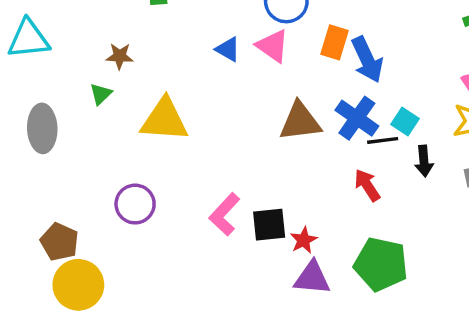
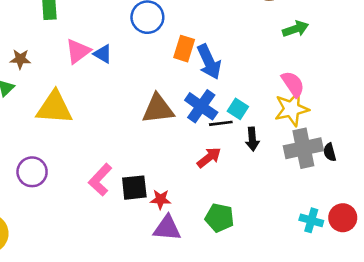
pink triangle: (273, 46) -> (78, 51), moved, turned 48
red arrow: (367, 185) -> (209, 157), turned 85
red star: (304, 240) -> (161, 199), turned 30
green pentagon: (381, 264) -> (220, 218), size x0.7

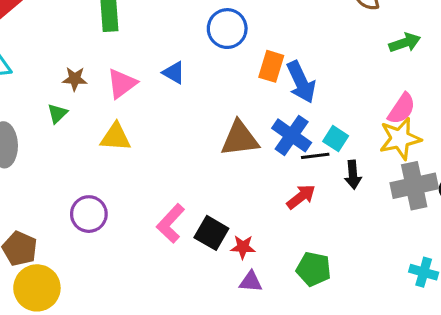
pink triangle: (78, 51) -> (122, 84), moved
pink semicircle: (293, 84) -> (402, 109), turned 68
yellow triangle: (54, 108) -> (116, 137), size x0.7
black square: (134, 188) -> (211, 233), turned 36
purple triangle: (167, 228) -> (251, 282), size x0.7

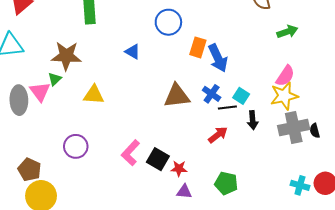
brown star: (75, 79) -> (66, 56), size x1.8
pink triangle: (122, 84) -> (40, 92), moved, turned -30
blue cross: (292, 135) -> (212, 94), size x0.7

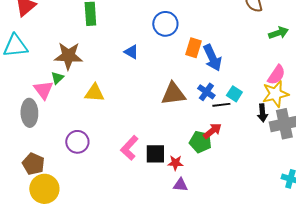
gray ellipse: (19, 100) -> (29, 113), moved
black arrow: (253, 120) -> (262, 113), moved
black square: (158, 159) -> (155, 154), turned -30
green pentagon: (226, 183) -> (200, 142), moved

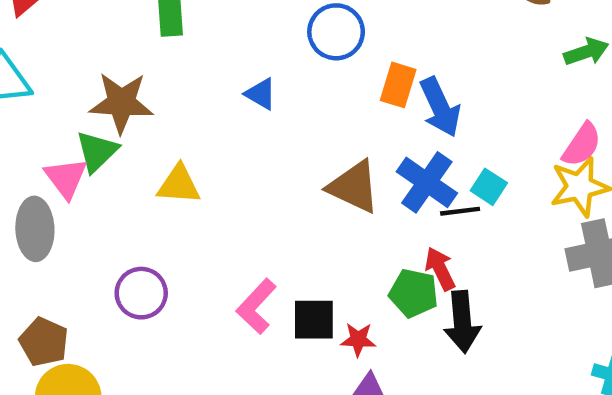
green triangle: (57, 78) -> (97, 151), size x1.5
blue cross: (206, 92) -> (427, 182), size x1.5
brown triangle: (173, 94) -> (354, 187), turned 32
black arrow: (262, 113) -> (462, 322), moved, size x1.5
red arrow: (212, 131) -> (440, 269), turned -78

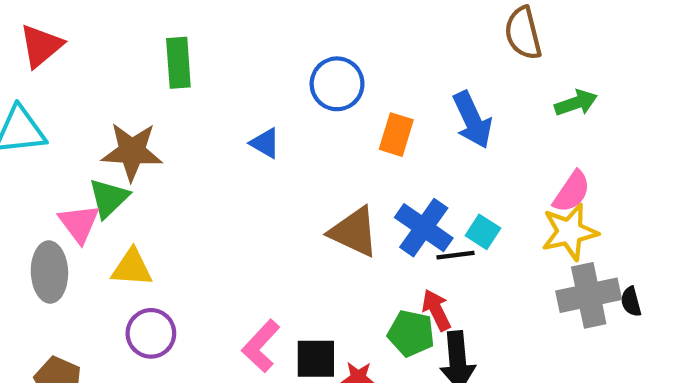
blue arrow: (440, 107) -> (472, 120), moved
yellow triangle: (179, 185) -> (132, 268), moved

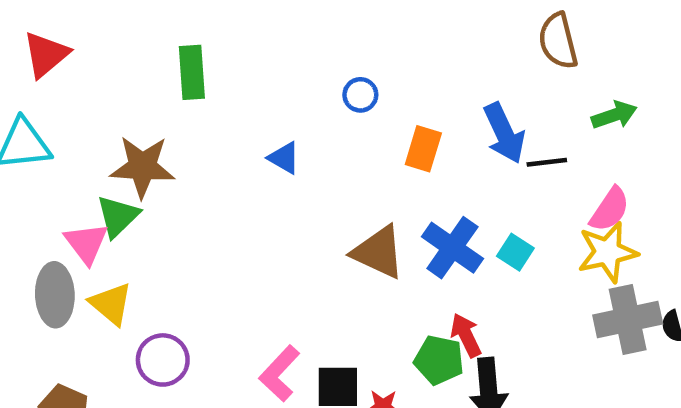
blue circle: (337, 84) -> (360, 95), size x0.6
black line: (455, 255) -> (547, 162), moved
yellow triangle: (132, 268) -> (111, 304), moved, turned 36

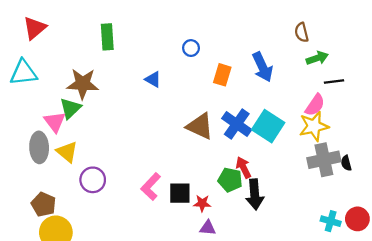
brown semicircle: (558, 41) -> (302, 32), moved, size x0.7
black line: (547, 162) -> (334, 82), moved
cyan square: (515, 252) -> (268, 126), size x1.8

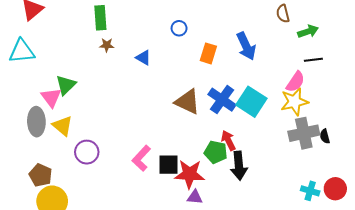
green arrow: (317, 58) -> (308, 31), moved
brown star: (83, 84) -> (107, 45), moved, size x0.5
red star: (202, 203) -> (190, 174), size x1.8

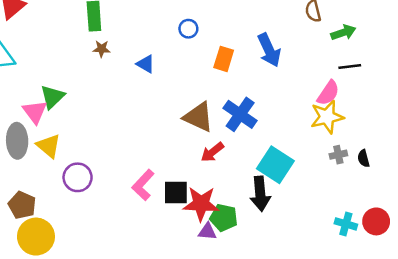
cyan square: (251, 102) -> (275, 165), moved
gray cross: (304, 133) -> (338, 155), size x0.5
red arrow: (228, 140) -> (212, 152), moved, turned -102
green pentagon: (216, 152) -> (224, 218), moved

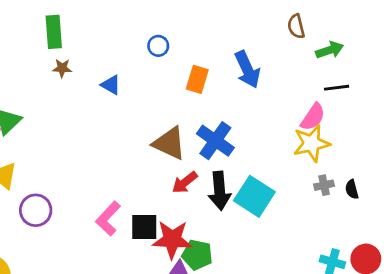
black arrow: (260, 194) -> (220, 191), moved

